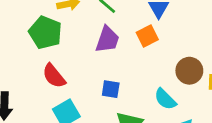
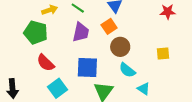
brown circle: (189, 71) -> (120, 47), moved
blue square: (111, 89) -> (87, 68), size x1.6

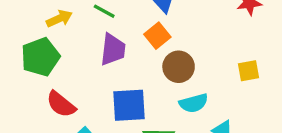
green pentagon: (36, 32) -> (40, 57), turned -30
cyan semicircle: (127, 70) -> (194, 103), turned -48

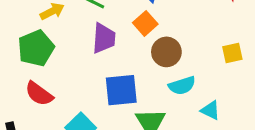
red semicircle: (61, 104) -> (39, 94), moved

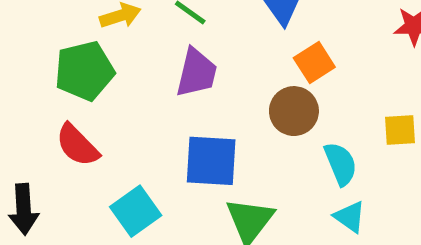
orange square: (145, 23) -> (314, 62), moved
cyan semicircle: (182, 86) -> (341, 164), moved, turned -104

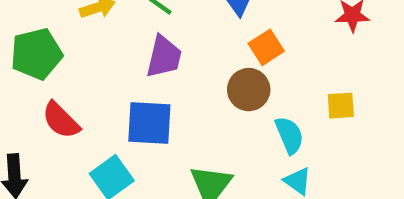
green pentagon: (84, 71) -> (36, 54), moved
blue square: (211, 161) -> (149, 123), moved

